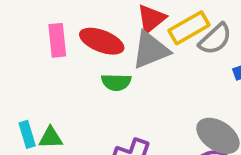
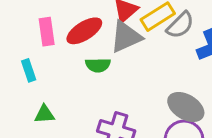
red ellipse: (102, 41) -> (84, 31), turned -51
cyan rectangle: (27, 134) -> (29, 70), moved

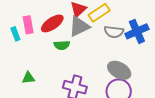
gray semicircle: (180, 25) -> (114, 32), moved, turned 54
cyan rectangle: (29, 70) -> (15, 34), moved

